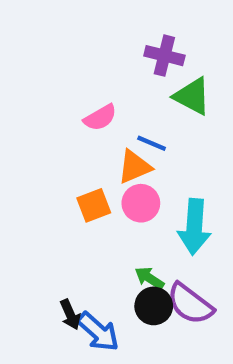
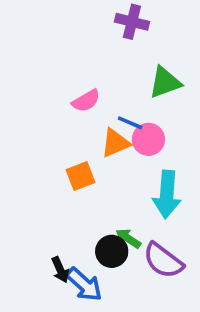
purple cross: (164, 56) -> (132, 22), moved
green triangle: (192, 96) -> (165, 82), turned -48
pink circle: (141, 203) -> (148, 139), moved
black circle: (154, 306) -> (112, 251), moved

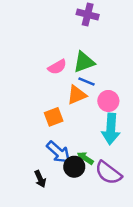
green triangle: (165, 82) -> (84, 62), moved
pink circle: (148, 139) -> (108, 101), moved
blue arrow: (84, 284) -> (58, 152), moved

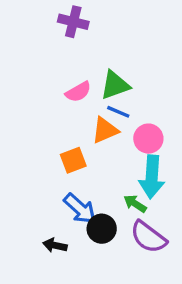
purple cross: (88, 15) -> (73, 22), moved
green arrow: (85, 158) -> (135, 204), moved
black arrow: (40, 179) -> (55, 245), turned 126

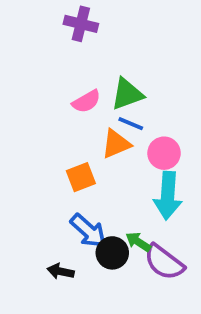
green arrow: (135, 204) -> (138, 242), moved

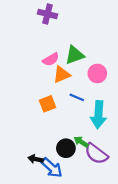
blue line: (131, 124) -> (77, 97), moved
orange triangle: (116, 144) -> (62, 75), moved
pink circle: (164, 153) -> (97, 74), moved
blue arrow: (88, 231) -> (52, 168), moved

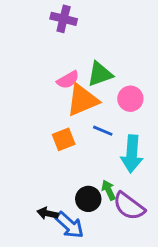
orange triangle: (62, 75) -> (82, 100), size x1.4
green arrow: (81, 142) -> (109, 190), turned 32

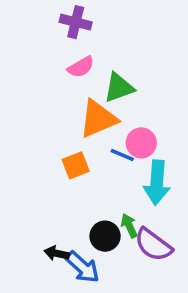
pink semicircle: (68, 80) -> (81, 67), moved
pink circle: (130, 99) -> (141, 143), moved

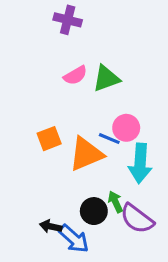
pink semicircle: (81, 67) -> (75, 75), moved
orange triangle: (98, 119) -> (86, 154), moved
orange square: (76, 165) -> (49, 139), moved

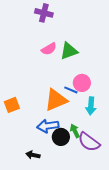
orange square: (49, 139) -> (12, 105), moved
cyan arrow: (140, 163) -> (91, 106), size x0.7
black arrow: (51, 226) -> (33, 155), moved
blue arrow: (74, 239) -> (48, 126), moved, turned 130

